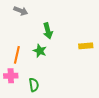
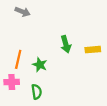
green arrow: (48, 31) -> (66, 44), moved
green star: (40, 51) -> (40, 65), moved

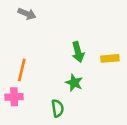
green star: (40, 65) -> (74, 83), moved
green semicircle: (37, 92) -> (58, 108), moved

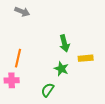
yellow rectangle: (110, 58) -> (86, 58), moved
green semicircle: (58, 108) -> (48, 90), turned -136

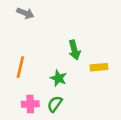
green star: (61, 69) -> (58, 78), moved
pink cross: (12, 80) -> (30, 104), moved

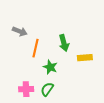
gray arrow: (25, 13) -> (20, 31), moved
orange line: (20, 67) -> (36, 48), moved

